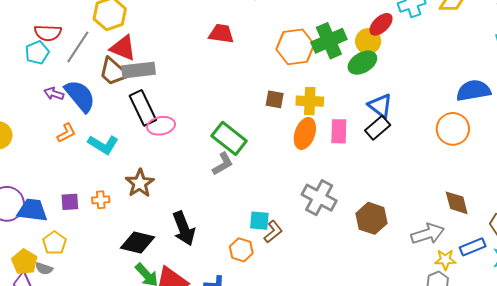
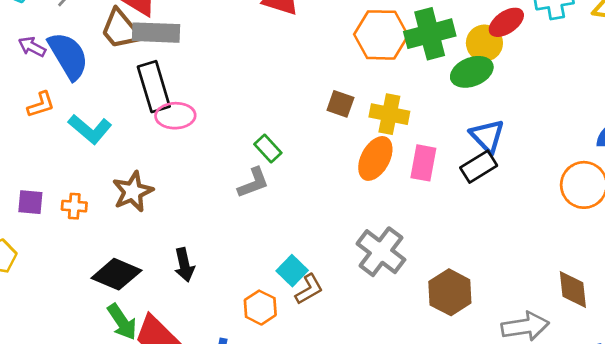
green rectangle: (229, 138) -> (268, 148), size x0.6
cyan square: (259, 221) -> (292, 271), turned 30
black arrow: (184, 228) -> (184, 265), size x0.7

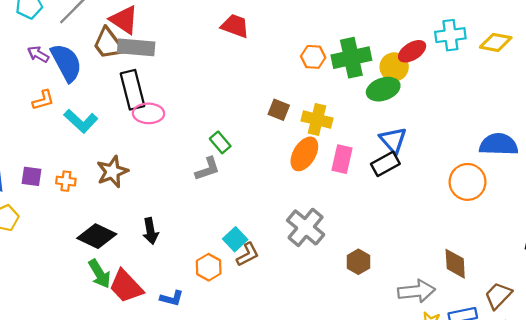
orange hexagon: (381, 35) -> (313, 57), size x0.6
brown hexagon: (450, 292) -> (358, 262), size x0.7

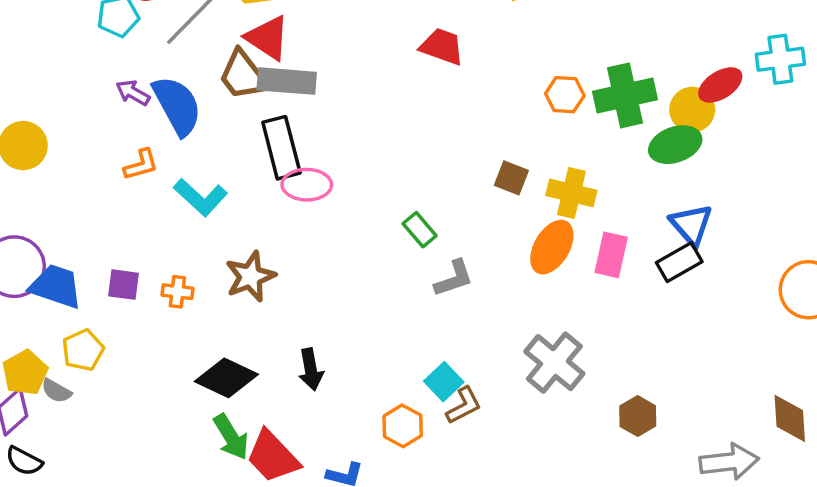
gray L-shape: (207, 169) -> (454, 278), moved

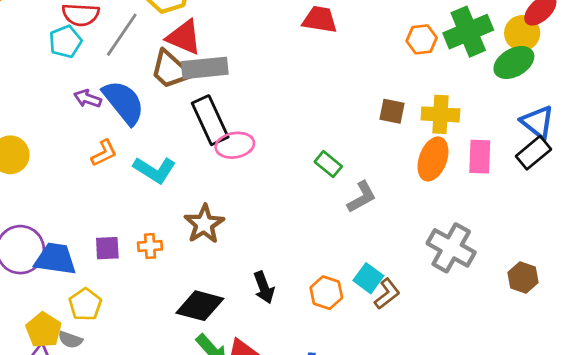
orange hexagon: (403, 426) -> (326, 293), moved

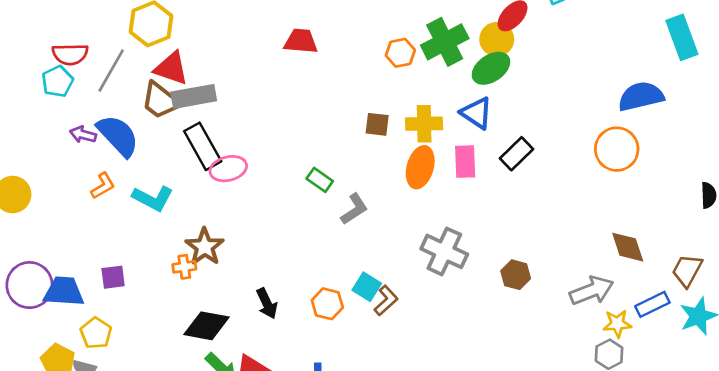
blue triangle: (538, 122) -> (476, 113), moved
orange cross: (150, 246) -> (184, 267), moved

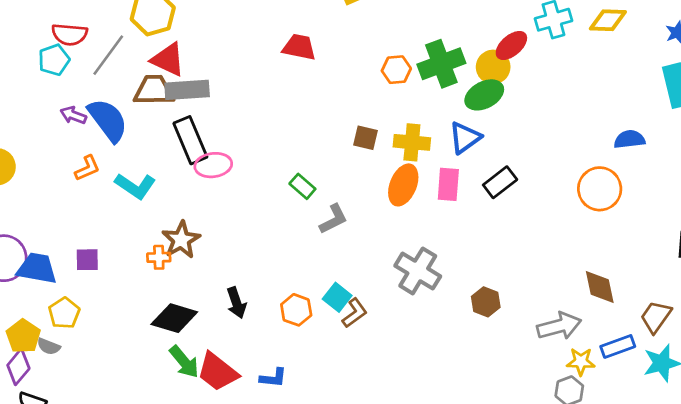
blue semicircle: (641, 96) -> (629, 139), size x0.7
brown trapezoid: (161, 101) -> (154, 90), turned 135
blue triangle: (476, 113) -> (465, 138), turned 44

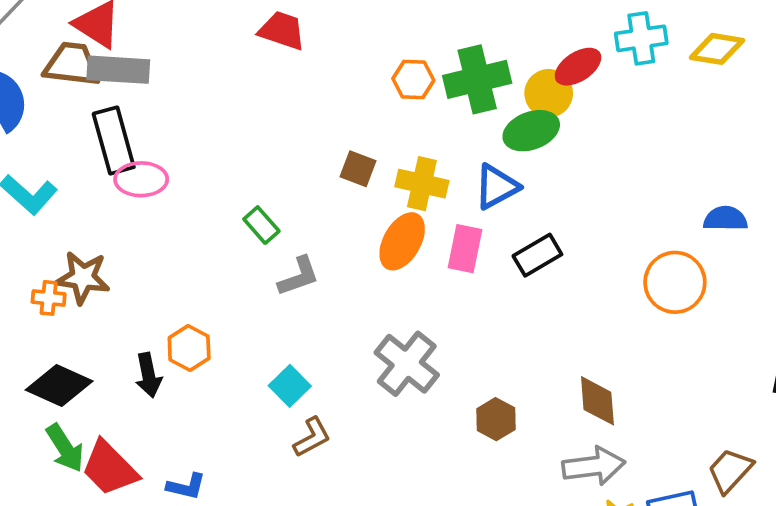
brown star: (181, 240) -> (83, 278), turned 30
brown diamond: (600, 287) -> (597, 401), moved
orange hexagon: (296, 310) -> (189, 348), moved
brown L-shape: (355, 313) -> (312, 437), moved

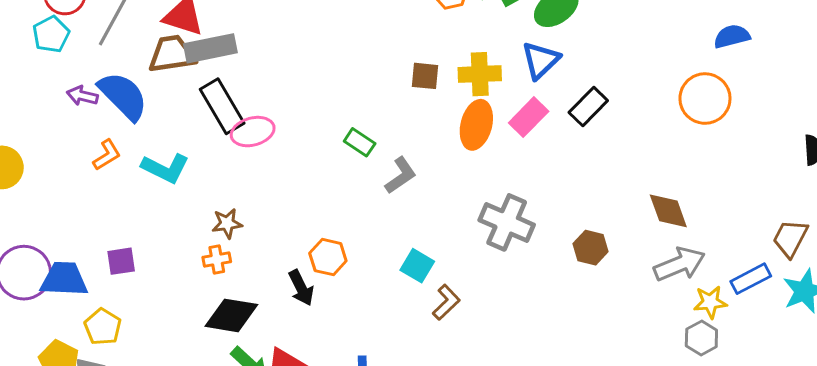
pink rectangle: (465, 249) -> (529, 117), turned 48
brown star: (83, 278) -> (227, 223), size x0.7
orange cross: (49, 298) -> (217, 259), moved

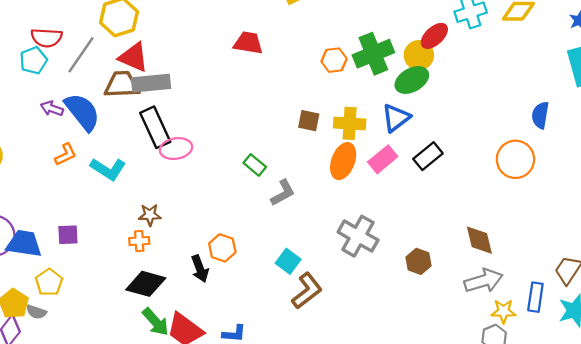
blue semicircle: (732, 36) -> (540, 115), turned -72
blue rectangle: (751, 279) -> (535, 297), turned -60
brown L-shape: (446, 302) -> (307, 291), size x1.4

